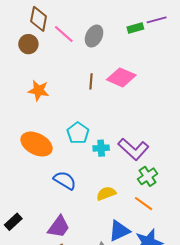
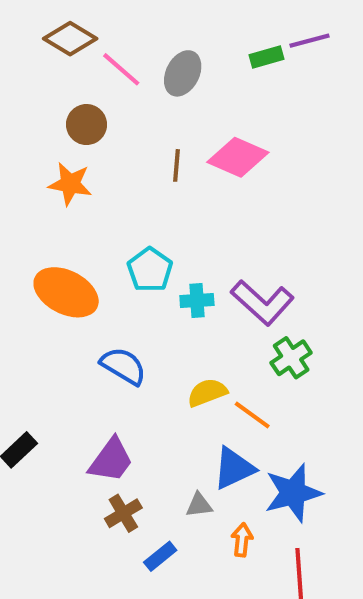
brown diamond: (39, 19) -> (70, 39), turned -70
brown circle: (28, 44) -> (86, 125), moved
orange line: (143, 204) -> (252, 415), moved

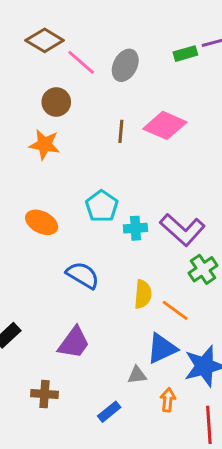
orange ellipse: (66, 292) -> (42, 222), size x0.7
yellow semicircle: (207, 393) -> (143, 294), turned 116
brown cross: (123, 513) -> (45, 394), moved, turned 35

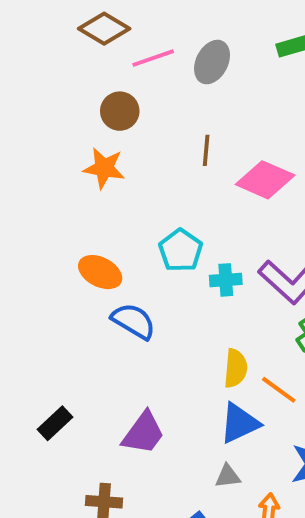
pink line: (81, 62) -> (153, 58), turned -60
pink diamond: (165, 125) -> (265, 180), moved
blue semicircle: (83, 275) -> (133, 321), moved
blue triangle: (162, 349) -> (240, 423), moved

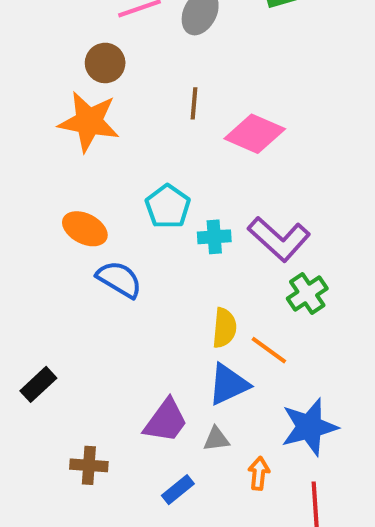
orange star: (104, 168) -> (89, 122), size x1.4
purple trapezoid: (143, 433) -> (166, 421), moved

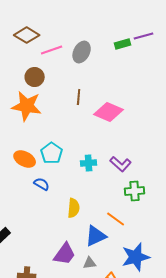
cyan pentagon: (168, 207) -> (52, 153), moved
purple L-shape: (279, 239) -> (121, 164), size x0.7
blue semicircle: (119, 279) -> (42, 184), size x0.7
green cross: (307, 293) -> (135, 191), turned 30
yellow semicircle: (224, 328) -> (74, 208), moved

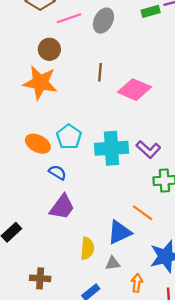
cyan cross: (89, 163) -> (112, 148), size x1.8
yellow semicircle: (74, 208) -> (87, 248), moved
purple trapezoid: (65, 254) -> (62, 207), moved

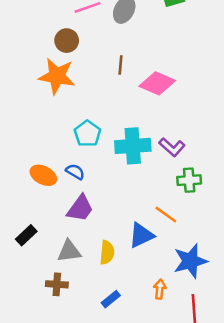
orange ellipse: (38, 144) -> (43, 175), moved
gray triangle: (113, 263) -> (69, 251), moved, size x1.5

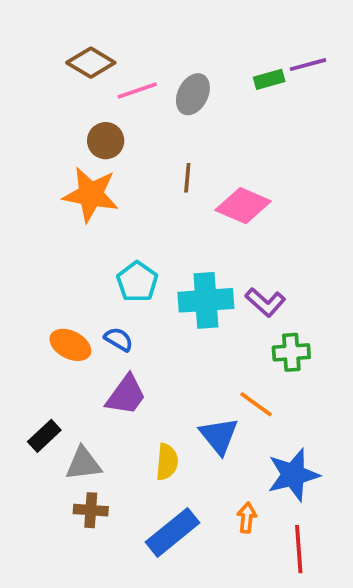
blue triangle: (141, 235) -> (219, 436), turned -44
gray triangle: (69, 251) -> (83, 464), moved
blue rectangle: (111, 299) -> (172, 532), size x1.8

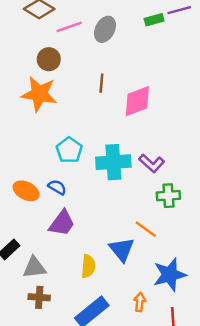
pink diamond: (243, 206) -> (137, 101), turned -44

